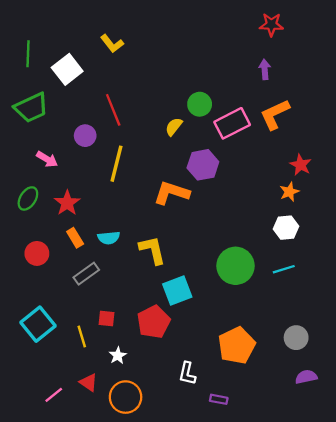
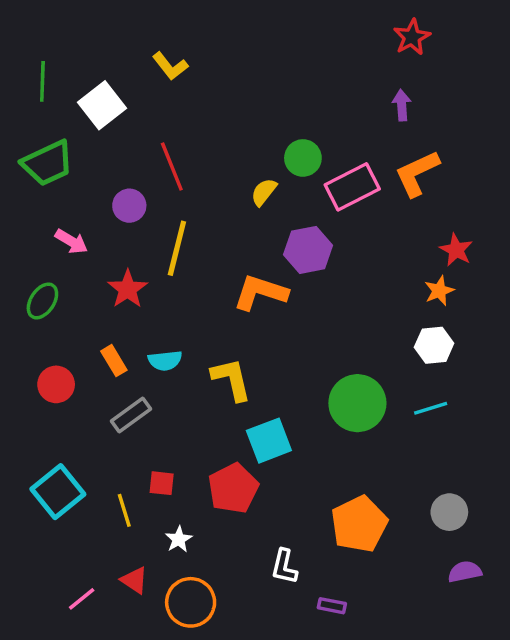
red star: (271, 25) -> (412, 37), turned -30
red star: (67, 203) -> (128, 289), moved

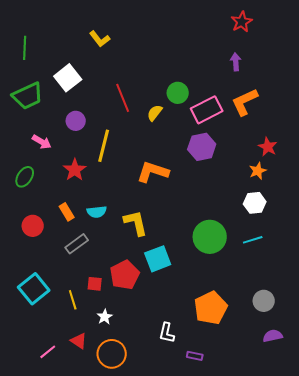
white square: (102, 105) -> (68, 78), moved
red line: (172, 166) -> (123, 98), moved
purple hexagon: (308, 250) -> (202, 147), moved
red pentagon: (233, 488) -> (125, 275), moved

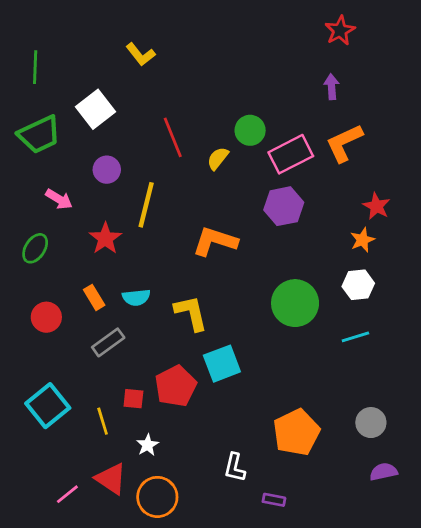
green circle: (210, 237) -> (295, 303), moved
red triangle: (79, 341) -> (111, 479), size x1.4

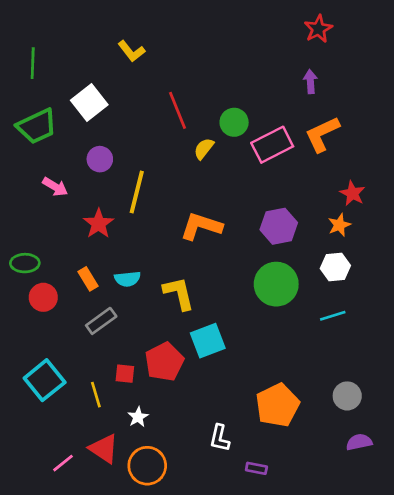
red line: (173, 137) -> (177, 110), moved
purple hexagon: (284, 206) -> (279, 226), moved
green ellipse: (35, 248) -> (25, 263), moved, turned 56

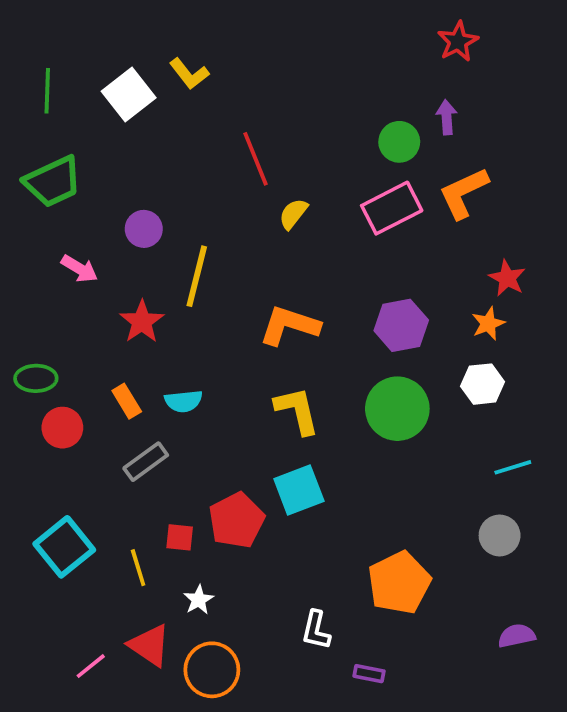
white square: (89, 103) -> (129, 95), moved
green circle: (234, 122) -> (399, 142), moved
yellow L-shape: (179, 293) -> (297, 411), moved
cyan line: (333, 316) -> (513, 467), moved
gray circle: (347, 396) -> (500, 535), moved

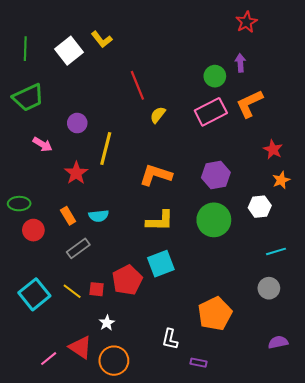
orange star: (488, 324) -> (281, 180), moved
yellow L-shape: (297, 411) -> (160, 221), turned 104
yellow line: (138, 568) -> (72, 291), moved, turned -36

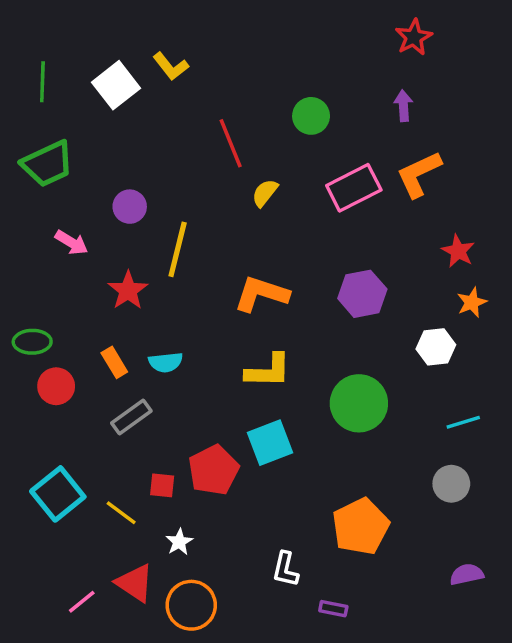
green circle: (215, 76) -> (311, 116), moved
green circle: (214, 220) -> (359, 403), moved
yellow line: (72, 291) -> (121, 513), moved

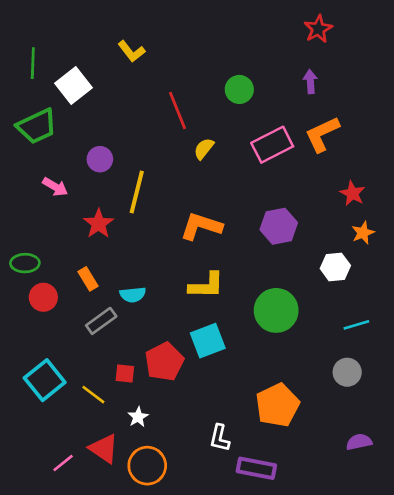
white square: (116, 85) -> (74, 85), moved
cyan semicircle: (166, 362) -> (133, 295), moved
purple rectangle: (333, 609) -> (256, 468), size x1.8

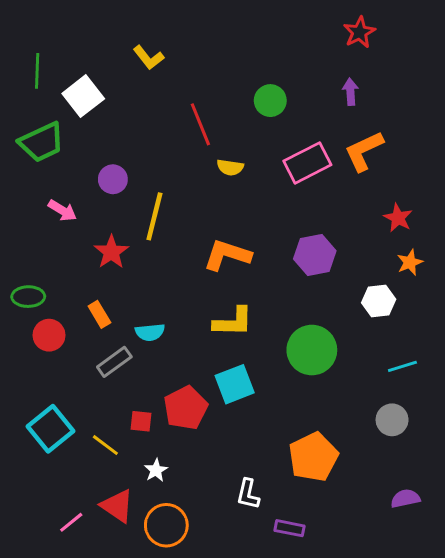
yellow semicircle: (204, 149) -> (230, 167), turned -120
purple rectangle: (256, 468) -> (290, 528), size x0.7

